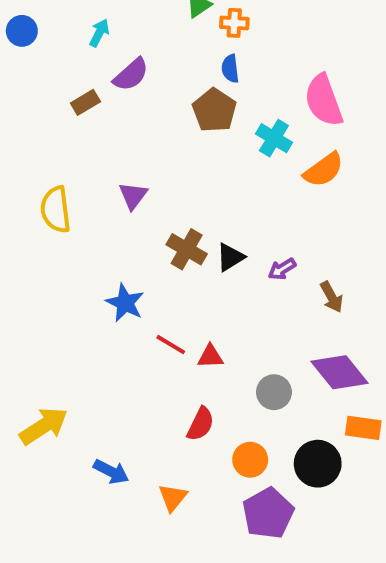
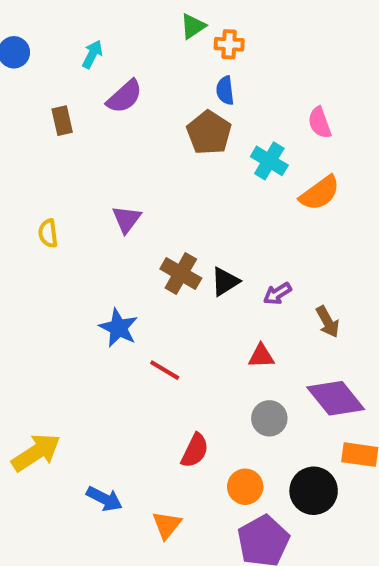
pink semicircle: (324, 100) -> (320, 123), size x0.6
brown rectangle: (85, 102) -> (62, 121), moved, turned -72
yellow semicircle: (56, 210) -> (48, 233), size x0.6
red triangle: (210, 356) -> (261, 356), moved

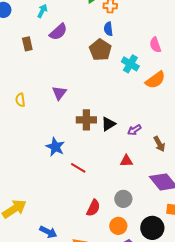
brown cross: (181, 274) -> (86, 120), turned -30
gray circle: (269, 418) -> (123, 199), moved

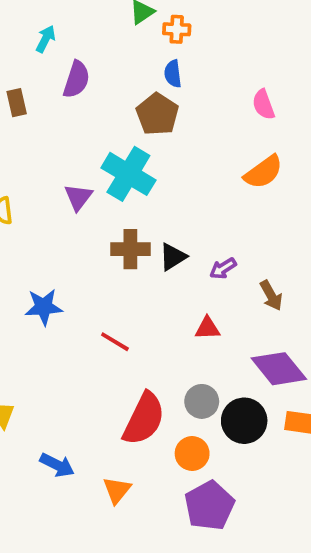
purple semicircle: (58, 32) -> (76, 79), turned -30
cyan cross: (130, 64) -> (128, 174), moved, size x1.5
blue star: (55, 147) -> (44, 307), moved, turned -30
red semicircle: (93, 208) -> (144, 419), size x1.6
black circle: (152, 228) -> (244, 421), moved

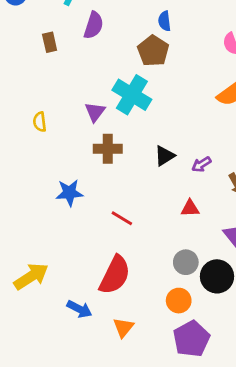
brown cross: (130, 249) -> (108, 149), moved
red semicircle: (144, 419) -> (115, 275), moved

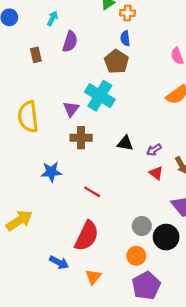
yellow semicircle: (40, 122) -> (28, 117), size x2.0
black triangle: (165, 156) -> (125, 143), turned 42
red triangle: (190, 208) -> (156, 173), moved, turned 40
yellow arrow: (31, 276) -> (19, 220), moved

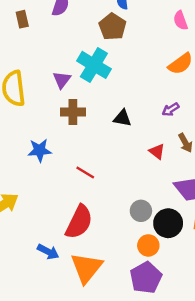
purple arrow: (154, 150) -> (171, 109), moved
orange circle: (136, 256) -> (148, 245), moved
orange triangle: (93, 277) -> (87, 268), size x1.8

